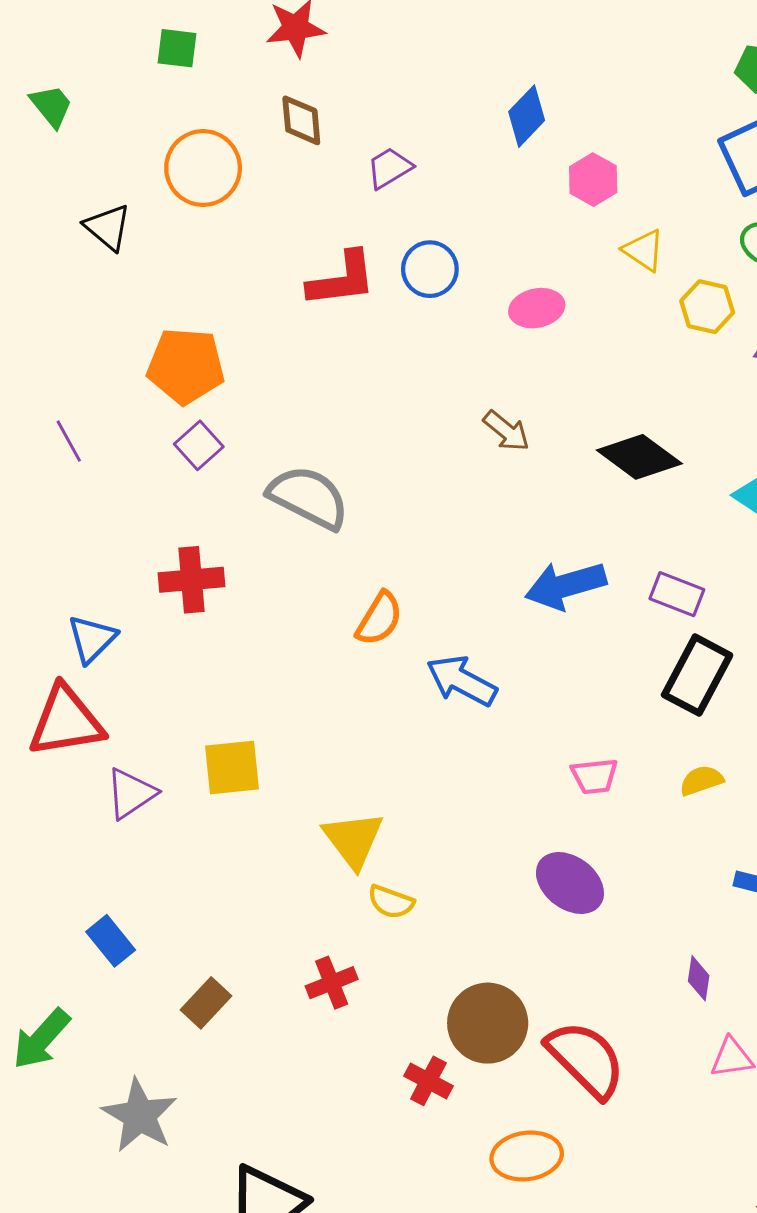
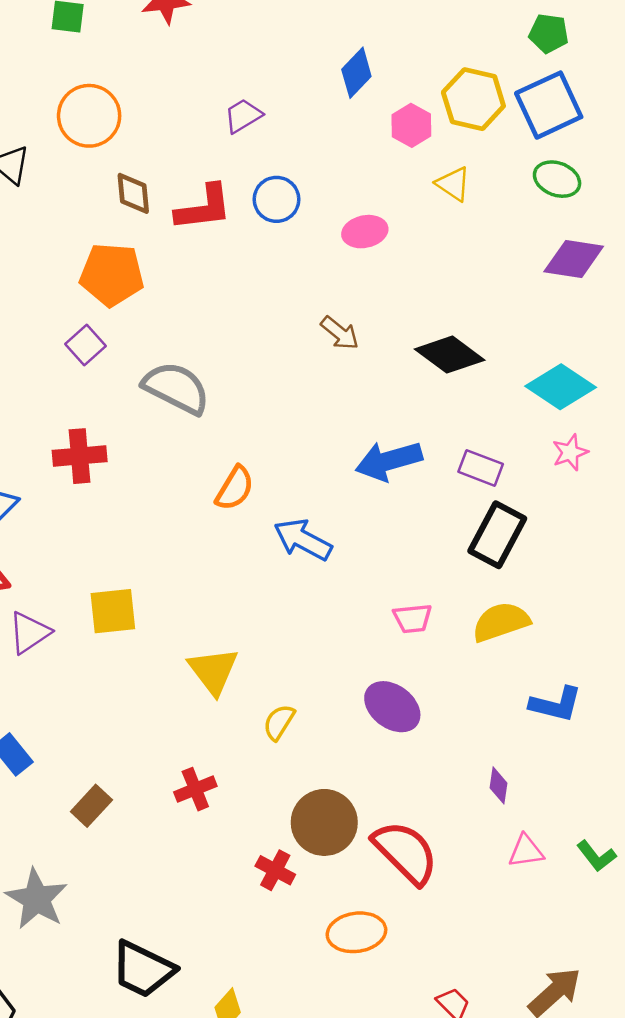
brown diamond: (301, 120) -> (133, 193), moved
yellow hexagon: (707, 307) -> (473, 99), moved, size x1.4
orange pentagon: (186, 366) -> (112, 275), moved
yellow semicircle: (701, 780) -> (501, 622), size x1.6
yellow semicircle: (391, 902) -> (279, 722), moved, turned 102

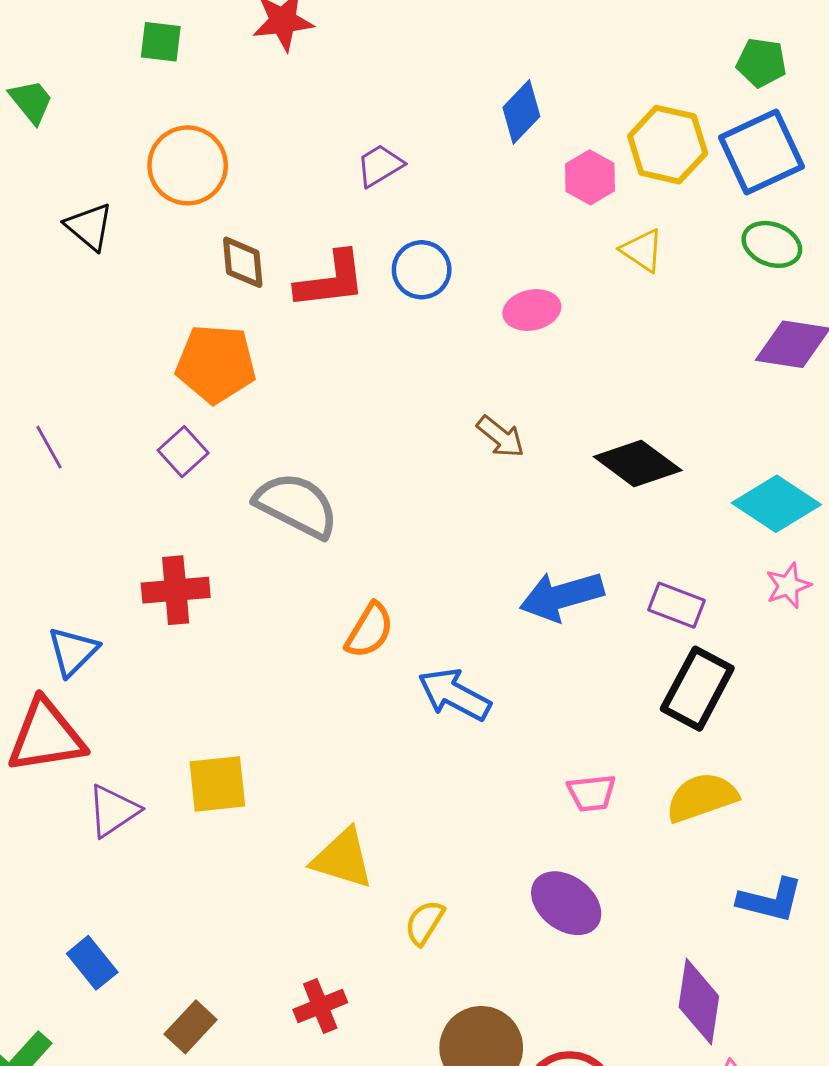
yellow triangle: (213, 671) -> (343, 858), turned -36
purple diamond: (499, 785) -> (699, 1002), size x1.8

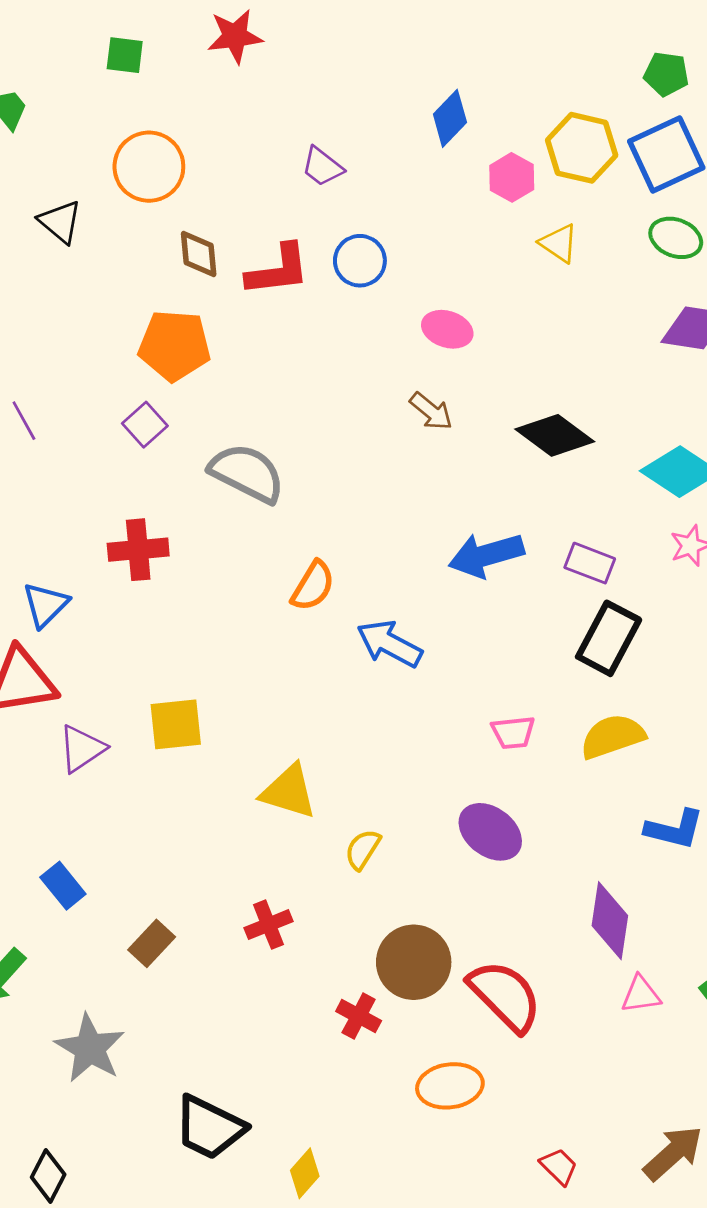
purple trapezoid: (380, 165) -> (322, 167), turned -111
pink ellipse: (532, 310) -> (447, 329), moved, turned 30

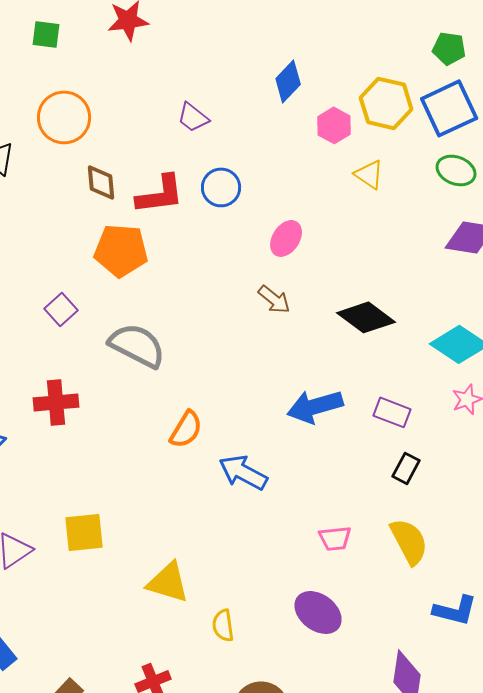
pink ellipse: (447, 329) -> (286, 238), turned -75
orange pentagon: (174, 345) -> (121, 250), moved
black rectangle: (609, 638) -> (406, 468), size x0.6
yellow semicircle: (613, 736) -> (409, 541), turned 81
yellow semicircle: (363, 849) -> (223, 625), turned -40

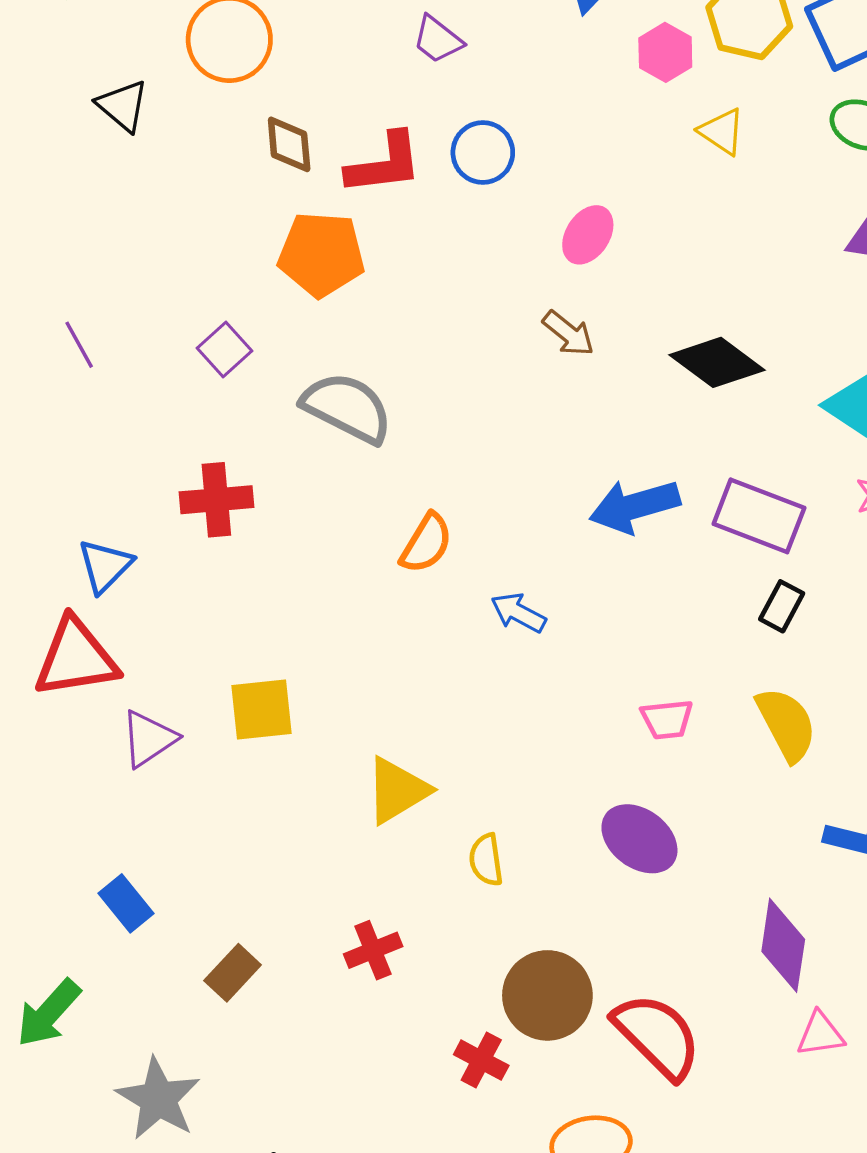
purple rectangle: (392, 412) -> (759, 516), size x1.5
blue arrow: (243, 472) -> (518, 613), size x0.7
yellow triangle: (168, 582) -> (397, 790), turned -48

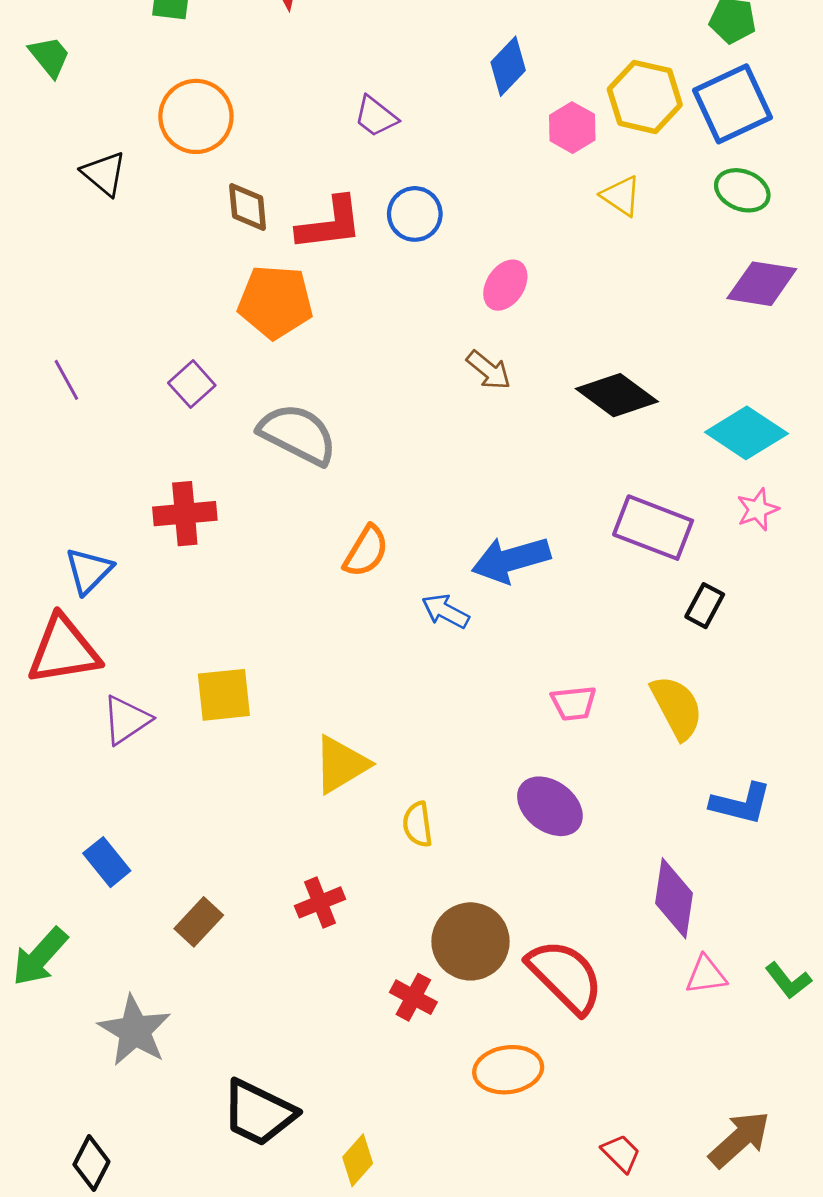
blue arrow: (635, 506) -> (511, 560), moved
black rectangle: (782, 606) -> (705, 606), moved

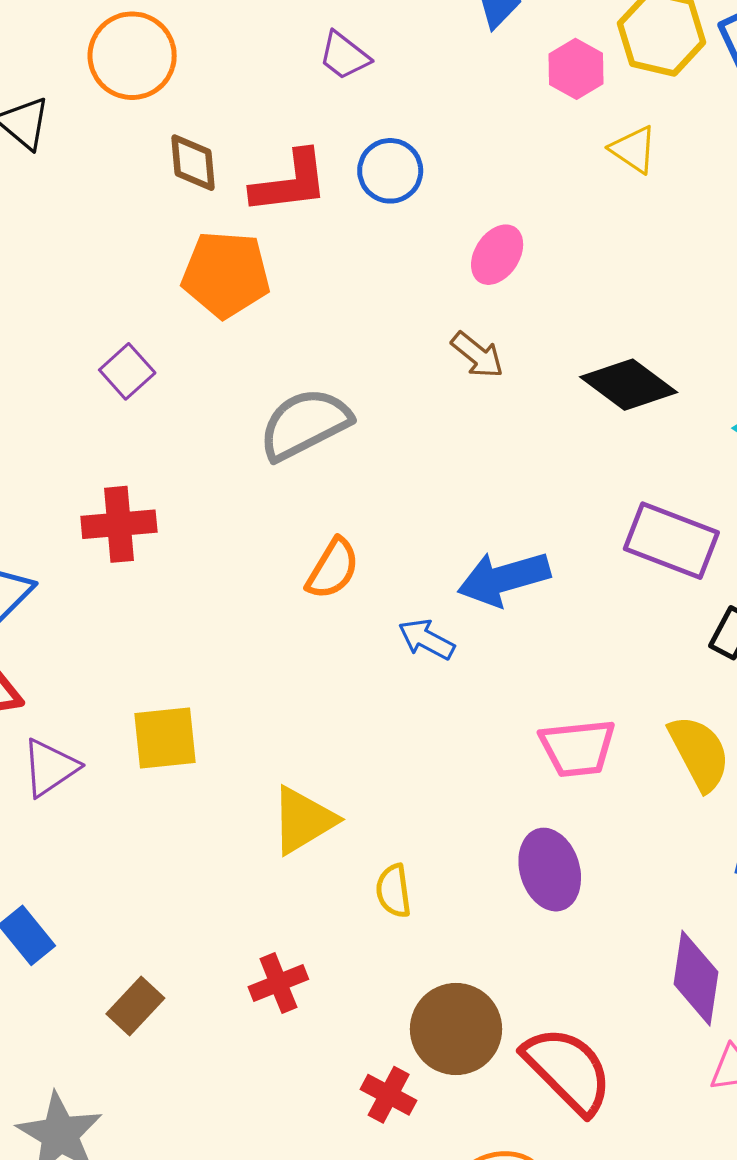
gray semicircle: (298, 434) -> (305, 424), moved, turned -54
pink trapezoid: (574, 703) -> (578, 748), size x1.4
purple ellipse: (550, 806) -> (550, 870), turned 36

